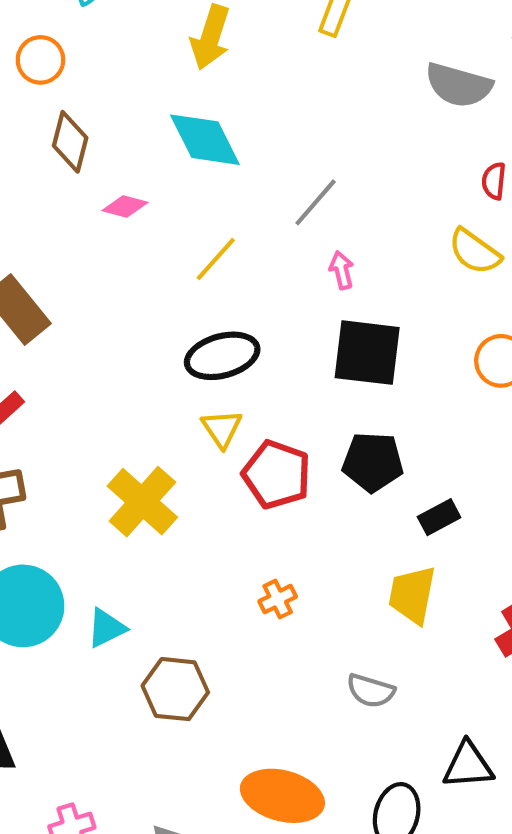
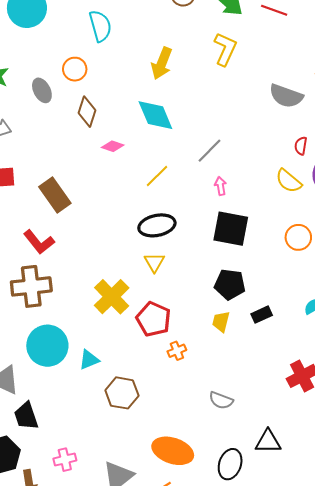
red pentagon: (277, 475) -> (154, 319), moved
yellow trapezoid: (412, 595) -> (221, 322), moved, size x0.7

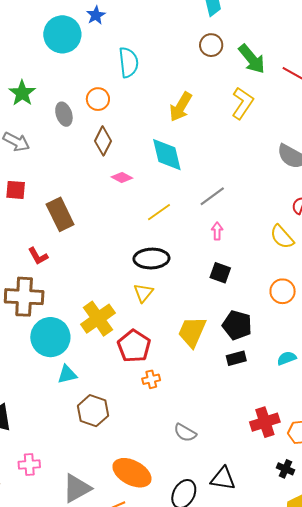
black square: (231, 229) -> (220, 273), size x0.6
red L-shape: (39, 242) -> (38, 256), size x0.7
black pentagon: (230, 284) -> (237, 325), moved
yellow trapezoid: (221, 322) -> (192, 332), moved, size x1.6
cyan circle: (47, 346) -> (50, 337), moved

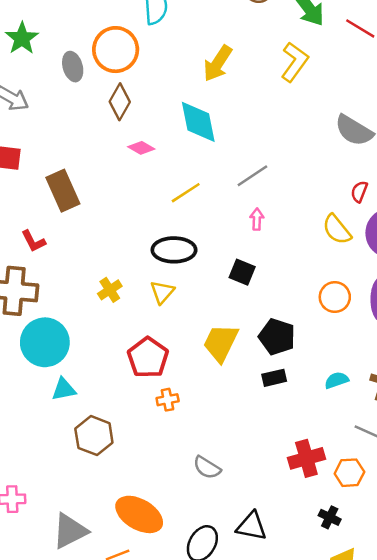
orange circle: (98, 99) -> (116, 50), size x1.6
black square: (220, 273) -> (242, 272), moved
yellow cross: (98, 319) -> (110, 290), moved, size x0.6

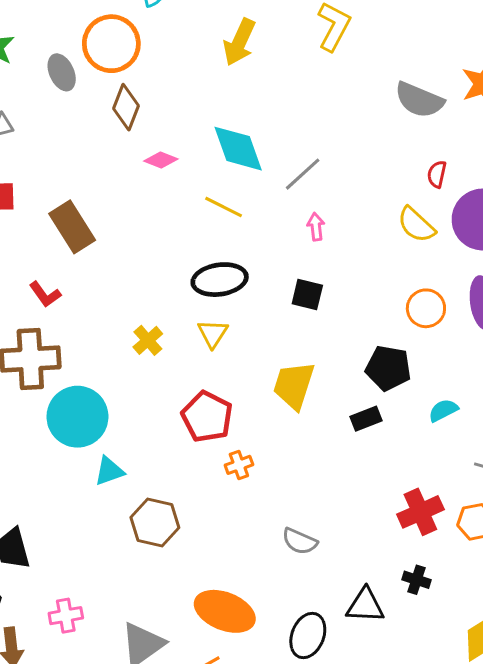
cyan diamond: (198, 122) -> (238, 149), moved
yellow line: (186, 193) -> (224, 207), turned 68
black pentagon: (277, 337) -> (388, 368), moved
black cross: (330, 517) -> (416, 580), moved

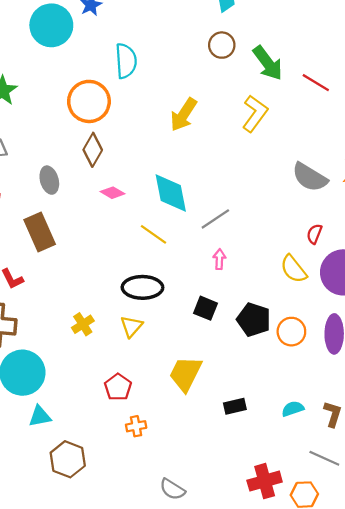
gray ellipse: (62, 72) -> (49, 180), moved
black pentagon: (388, 368) -> (254, 320), moved
red pentagon: (207, 417) -> (118, 387), size x0.7

